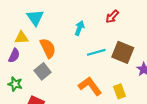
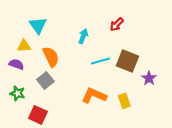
purple semicircle: (14, 56) -> (16, 64), turned -96
orange L-shape: (90, 86) -> (94, 96), turned -30

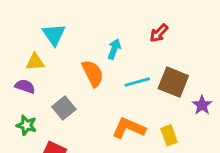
orange semicircle: (51, 57) -> (93, 73), moved

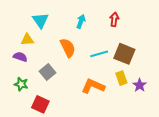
red arrow: (159, 33) -> (114, 19), turned 144
cyan arrow: (114, 49) -> (81, 21), moved
purple star: (202, 105) -> (140, 85), moved
yellow rectangle: (169, 135) -> (121, 78), moved

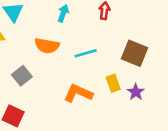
orange semicircle: (68, 48) -> (47, 46), turned 126
brown square: (124, 54) -> (134, 53), moved

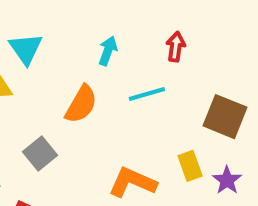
orange semicircle: (47, 46) -> (81, 104), turned -70
cyan line: (86, 53) -> (147, 94), moved

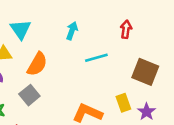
red arrow: (176, 47) -> (126, 29), moved
orange semicircle: (81, 104) -> (37, 64), moved

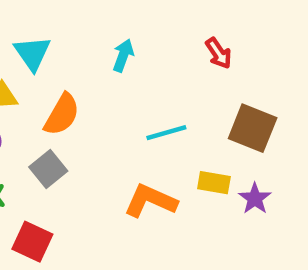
red arrow: (126, 29) -> (219, 53), turned 138
cyan line: (96, 58) -> (166, 133), moved
yellow rectangle: (123, 103) -> (214, 183), turned -60

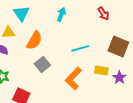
gray square: (48, 169) -> (42, 64), moved
orange L-shape: (150, 201) -> (73, 78), turned -70

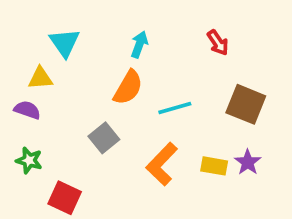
orange semicircle: (34, 40) -> (128, 87), moved
yellow rectangle: (101, 70) -> (214, 166), moved

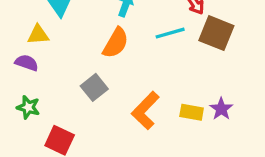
brown square: (246, 104) -> (216, 33), moved
cyan line: (175, 108) -> (170, 33), moved

